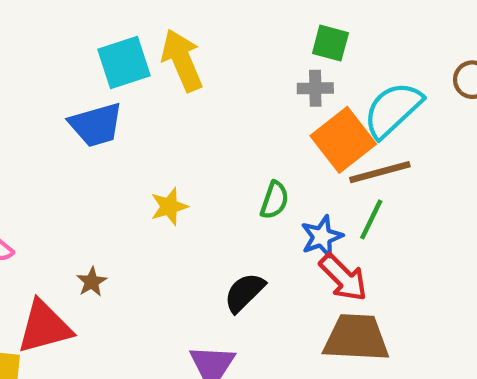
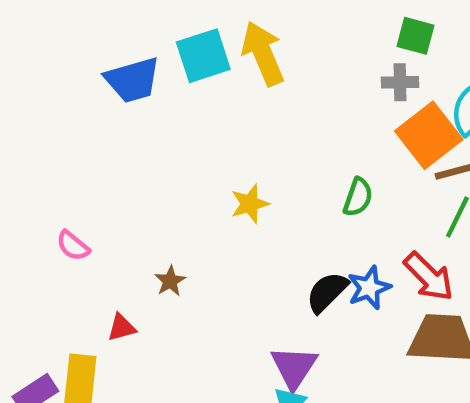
blue trapezoid: (96, 125) -> (133, 80), moved
blue star: (322, 237) -> (369, 288), moved
red triangle: (44, 327) -> (122, 328), size x0.5

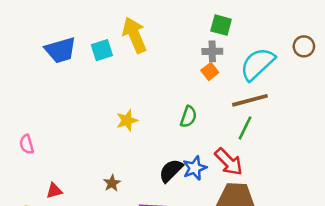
cyan square: (203, 56) -> (102, 50), moved, size x0.7
orange square: (429, 135) -> (210, 71), moved, size x0.5
pink semicircle: (73, 246) -> (27, 144), turned 36
brown star: (170, 281) -> (112, 183), moved

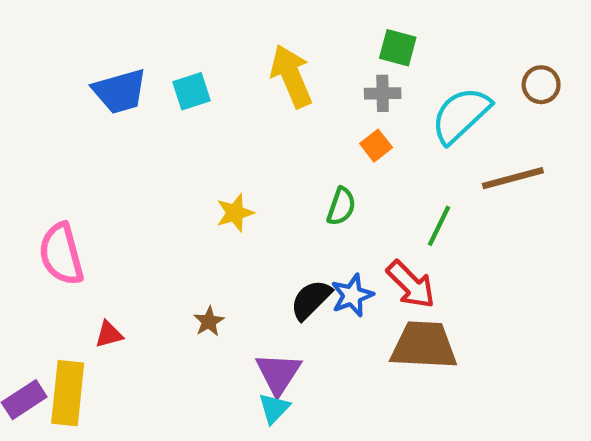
yellow arrow: (134, 35) -> (291, 76), moved
orange square: (210, 71) -> (376, 146), moved
brown line: (250, 100) -> (513, 178), moved
pink semicircle: (27, 144) -> (61, 254), size x1.8

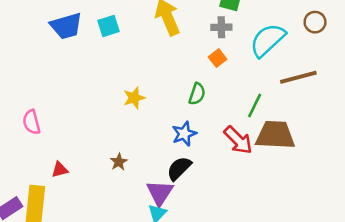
pink semicircle: (61, 254) -> (32, 122), size x0.7
blue star: (352, 295) -> (184, 134), moved
black semicircle: (311, 300) -> (179, 168), moved
brown trapezoid: (424, 345) -> (275, 135), moved

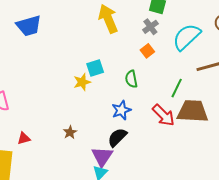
cyan square: (108, 26) -> (95, 68), moved
gray cross: (221, 27) -> (150, 27), turned -35
green semicircle: (197, 94) -> (131, 79), turned 150

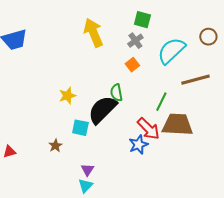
cyan square: (95, 68) -> (80, 128), moved, turned 30
blue star: (121, 110) -> (138, 145), moved
black semicircle: (117, 137) -> (102, 110), moved, size x1.5
purple triangle: (102, 156) -> (87, 170), size x0.6

